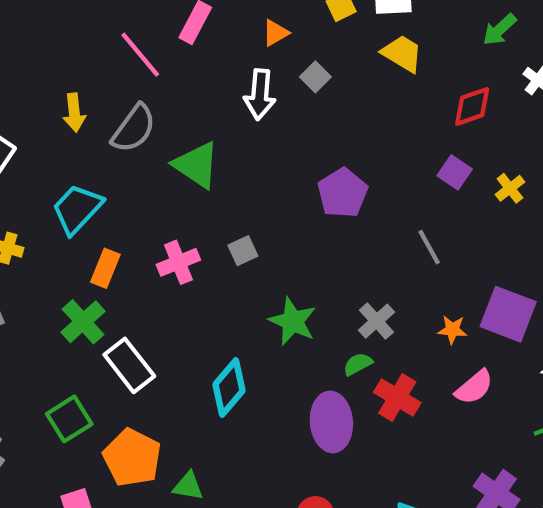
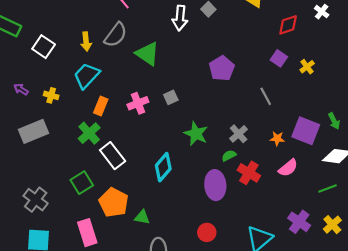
yellow arrow: (74, 113) -> (86, 42), moved

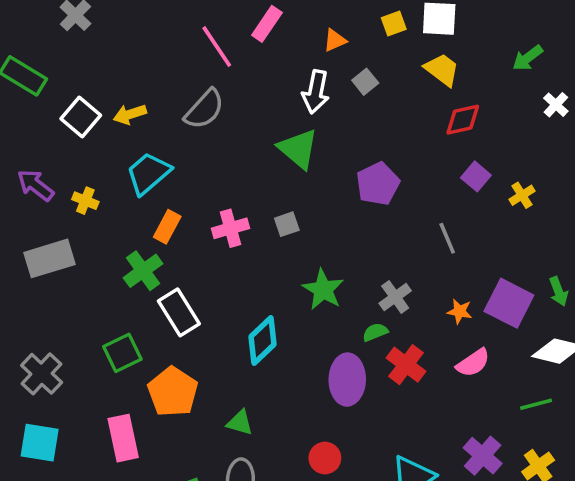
red diamond: (288, 25) -> (463, 120), moved
yellow arrow: (86, 42) -> (130, 114), moved, turned 72
green triangle: (147, 54) -> (298, 149), moved
purple arrow: (21, 89) -> (35, 185), size x1.5
green triangle: (142, 217) -> (240, 423), moved

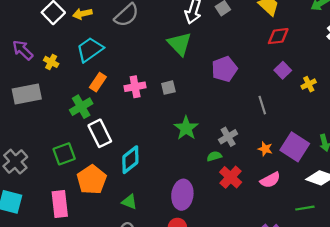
cyan diamond: (262, 341) -> (130, 160), moved
purple ellipse: (347, 380) -> (182, 195), moved

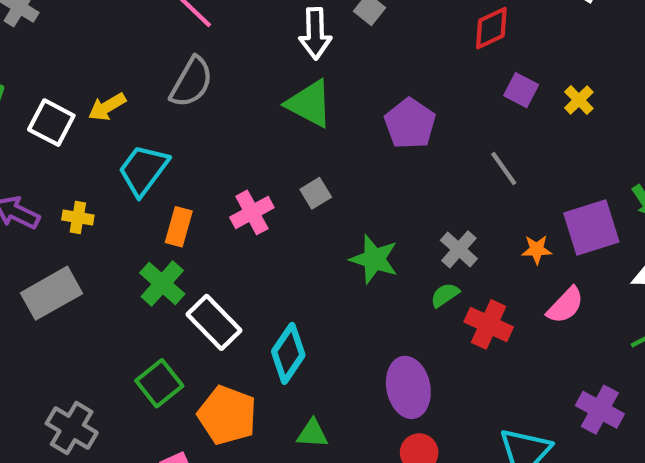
purple square: (295, 147) -> (591, 228), turned -32

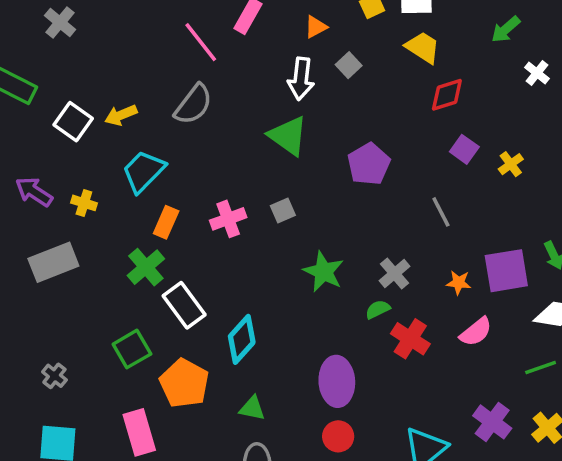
gray cross: (72, 428) -> (54, 376), size x0.6

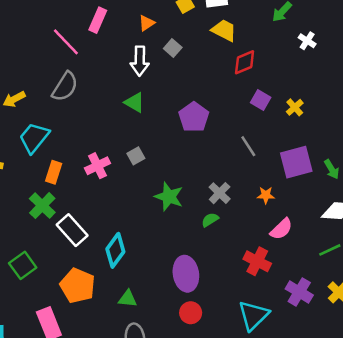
green triangle: (288, 136) -> (135, 102), size x0.7
purple square: (506, 271) -> (296, 162), moved
red cross: (410, 339) -> (257, 261), moved
green square: (132, 349) -> (23, 265), moved

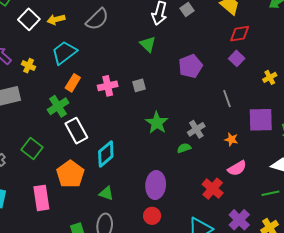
purple square: (261, 100) -> (237, 58), moved
green square: (23, 265) -> (32, 149), turned -30

